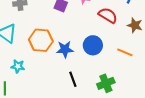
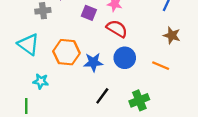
red semicircle: (108, 15) -> (117, 29), moved
black line: (73, 79) -> (102, 96), turned 56

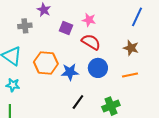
brown star: (172, 35) -> (131, 48), moved
orange line: (161, 66) -> (130, 75), turned -35
cyan star: (41, 81) -> (13, 85), moved

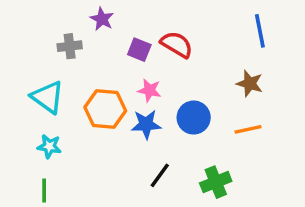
blue line: (137, 17) -> (260, 31), turned -36
pink star: (89, 20) -> (149, 90), moved
red semicircle: (91, 42) -> (177, 44), moved

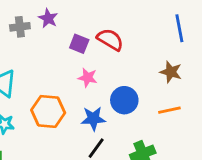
gray cross: (70, 46) -> (20, 27), moved
orange hexagon: (105, 109) -> (48, 111), moved
blue star: (146, 124) -> (93, 119), moved

